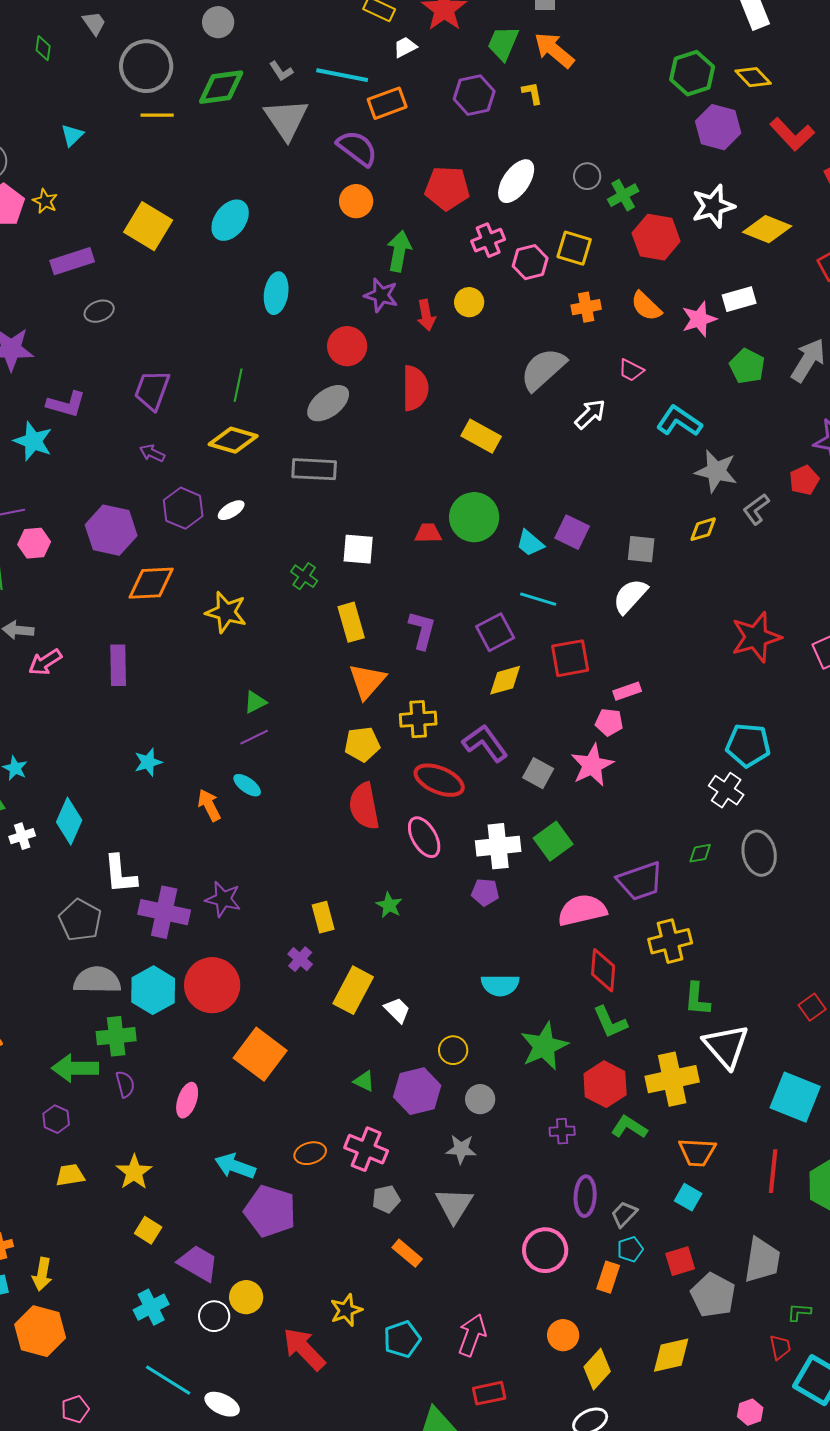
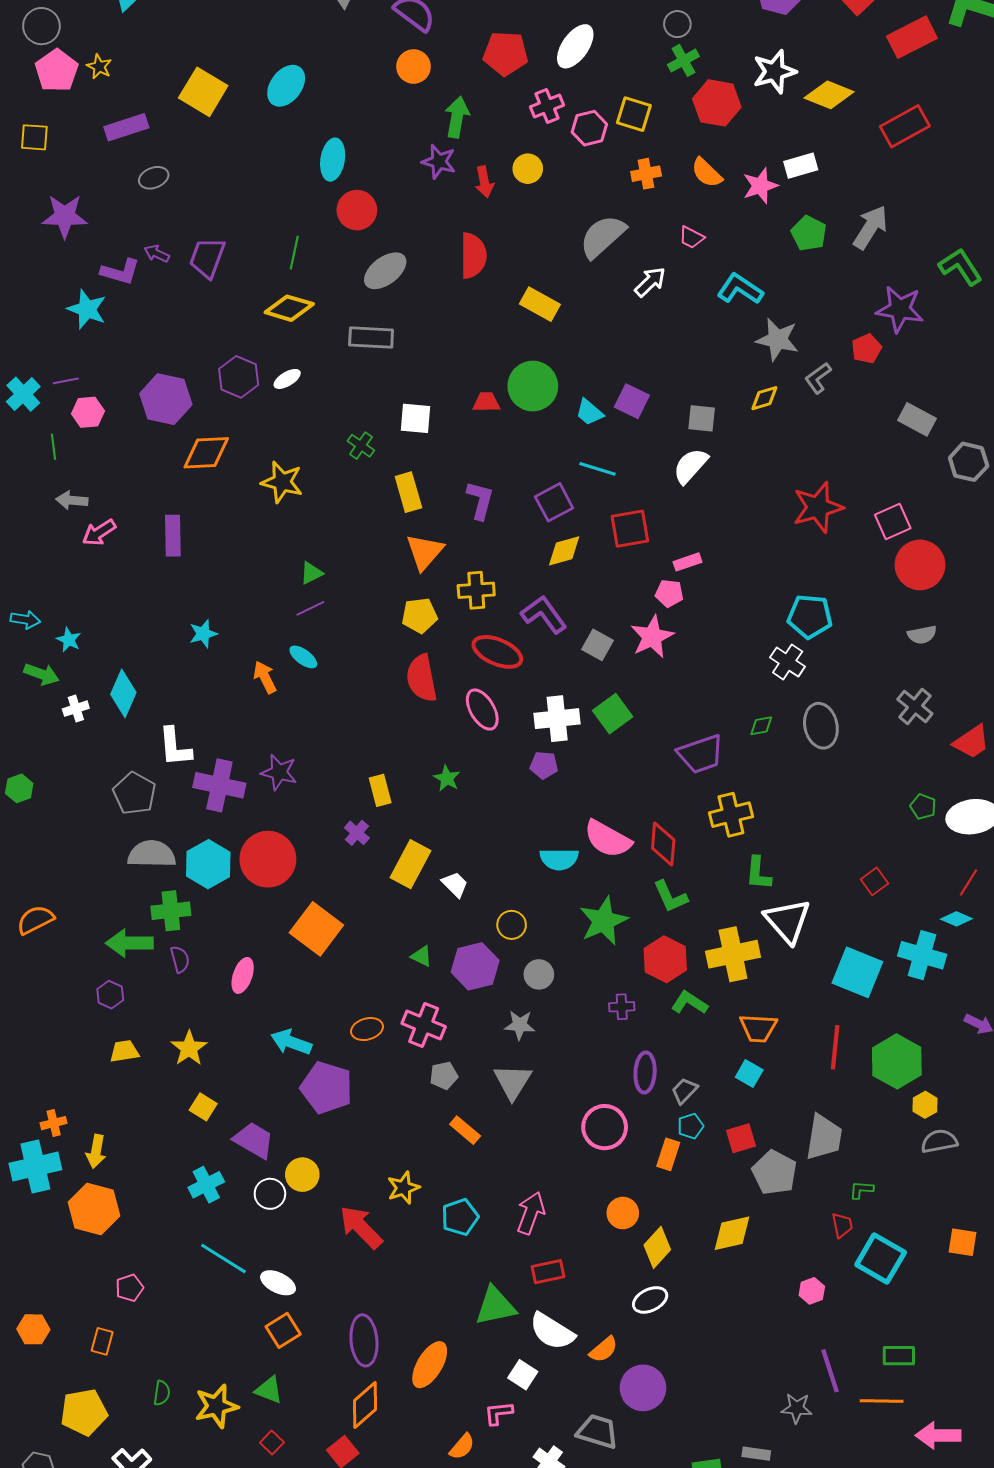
gray circle: (587, 176) -> (677, 24), moved
red circle: (347, 346) -> (357, 210), moved
purple arrow: (152, 453) -> (157, 254), moved
pink semicircle: (582, 910) -> (608, 839), moved, turned -138

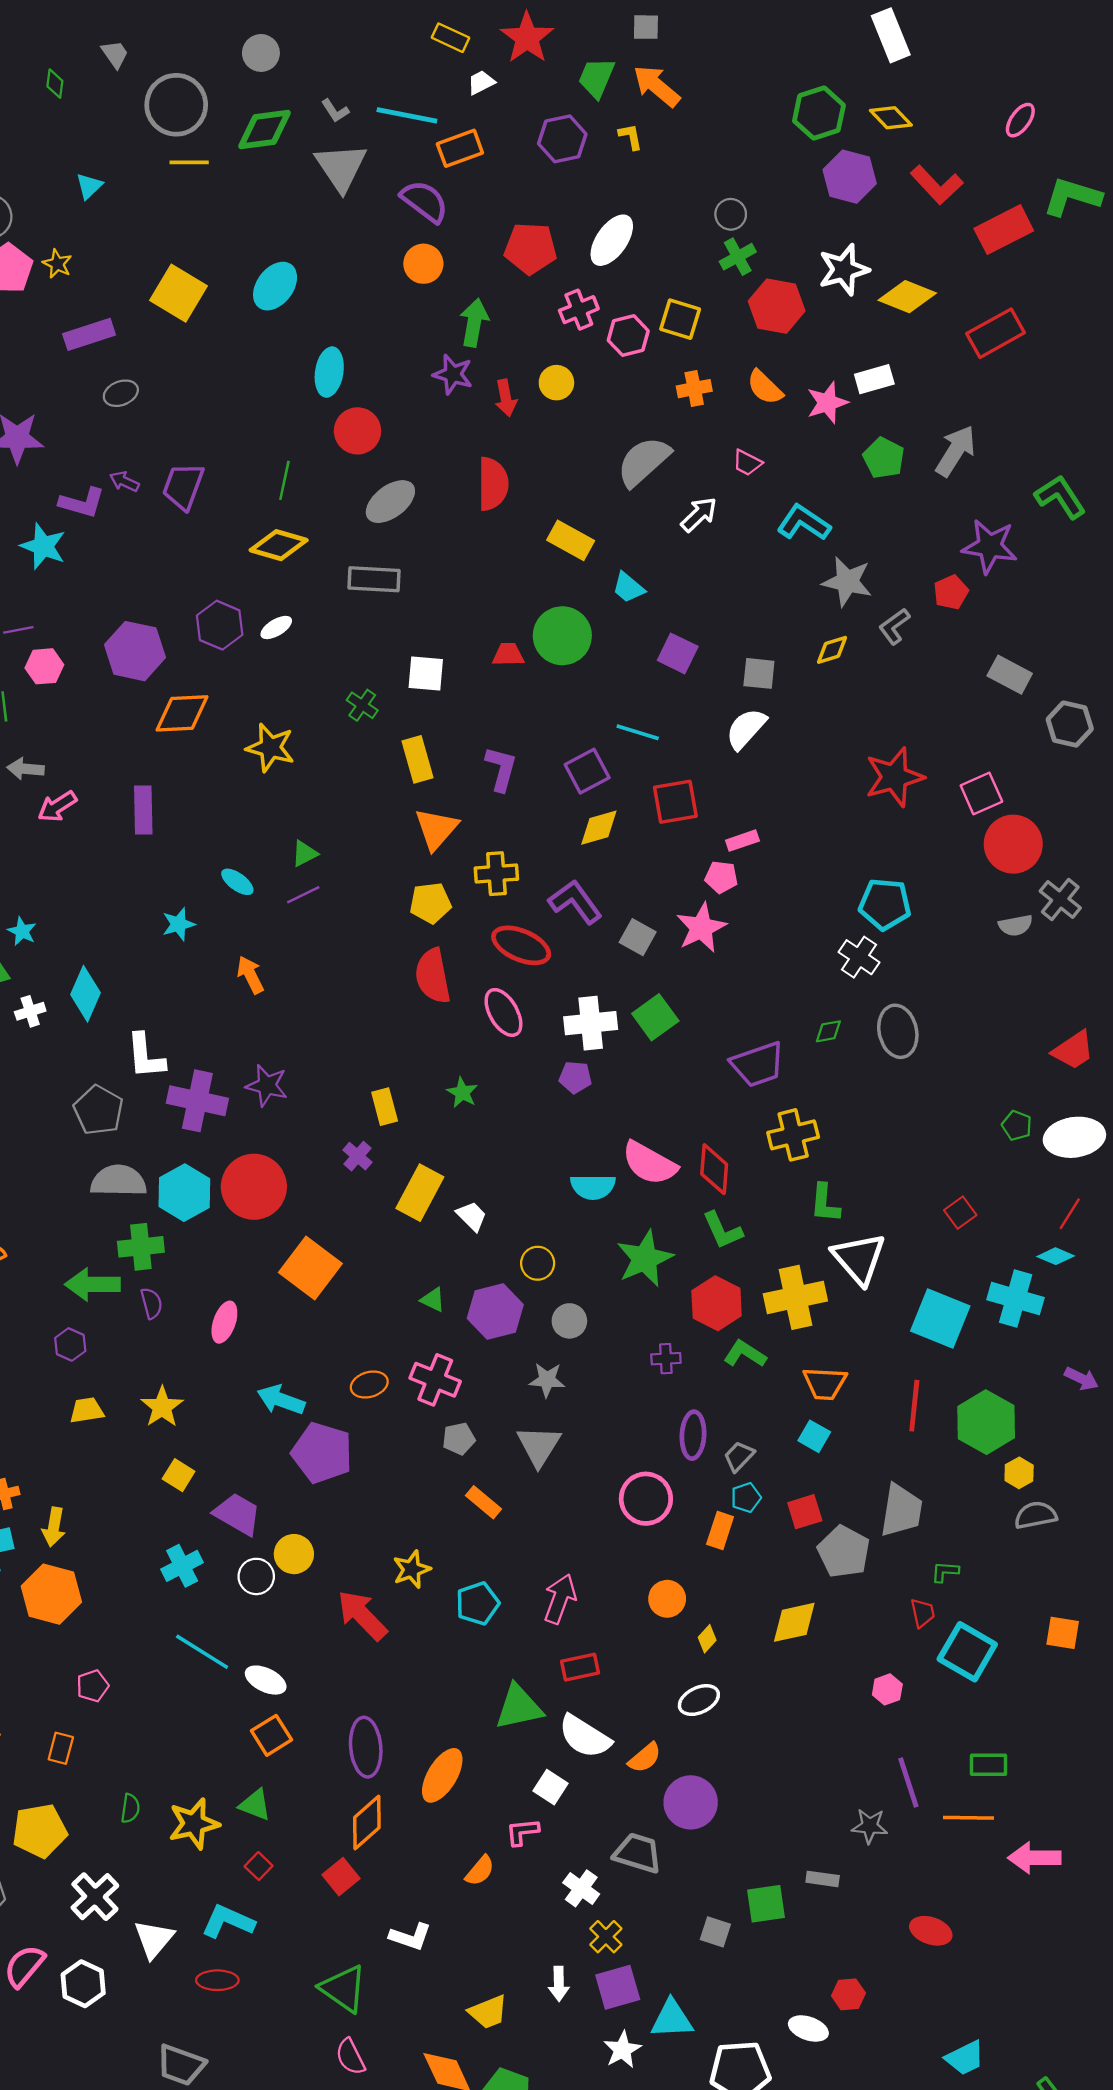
cyan trapezoid: (589, 412) -> (628, 587), moved
cyan ellipse: (303, 657) -> (237, 882), moved
gray cross: (915, 707) -> (1060, 899), moved
yellow diamond: (657, 1247) -> (707, 1639), size x0.6

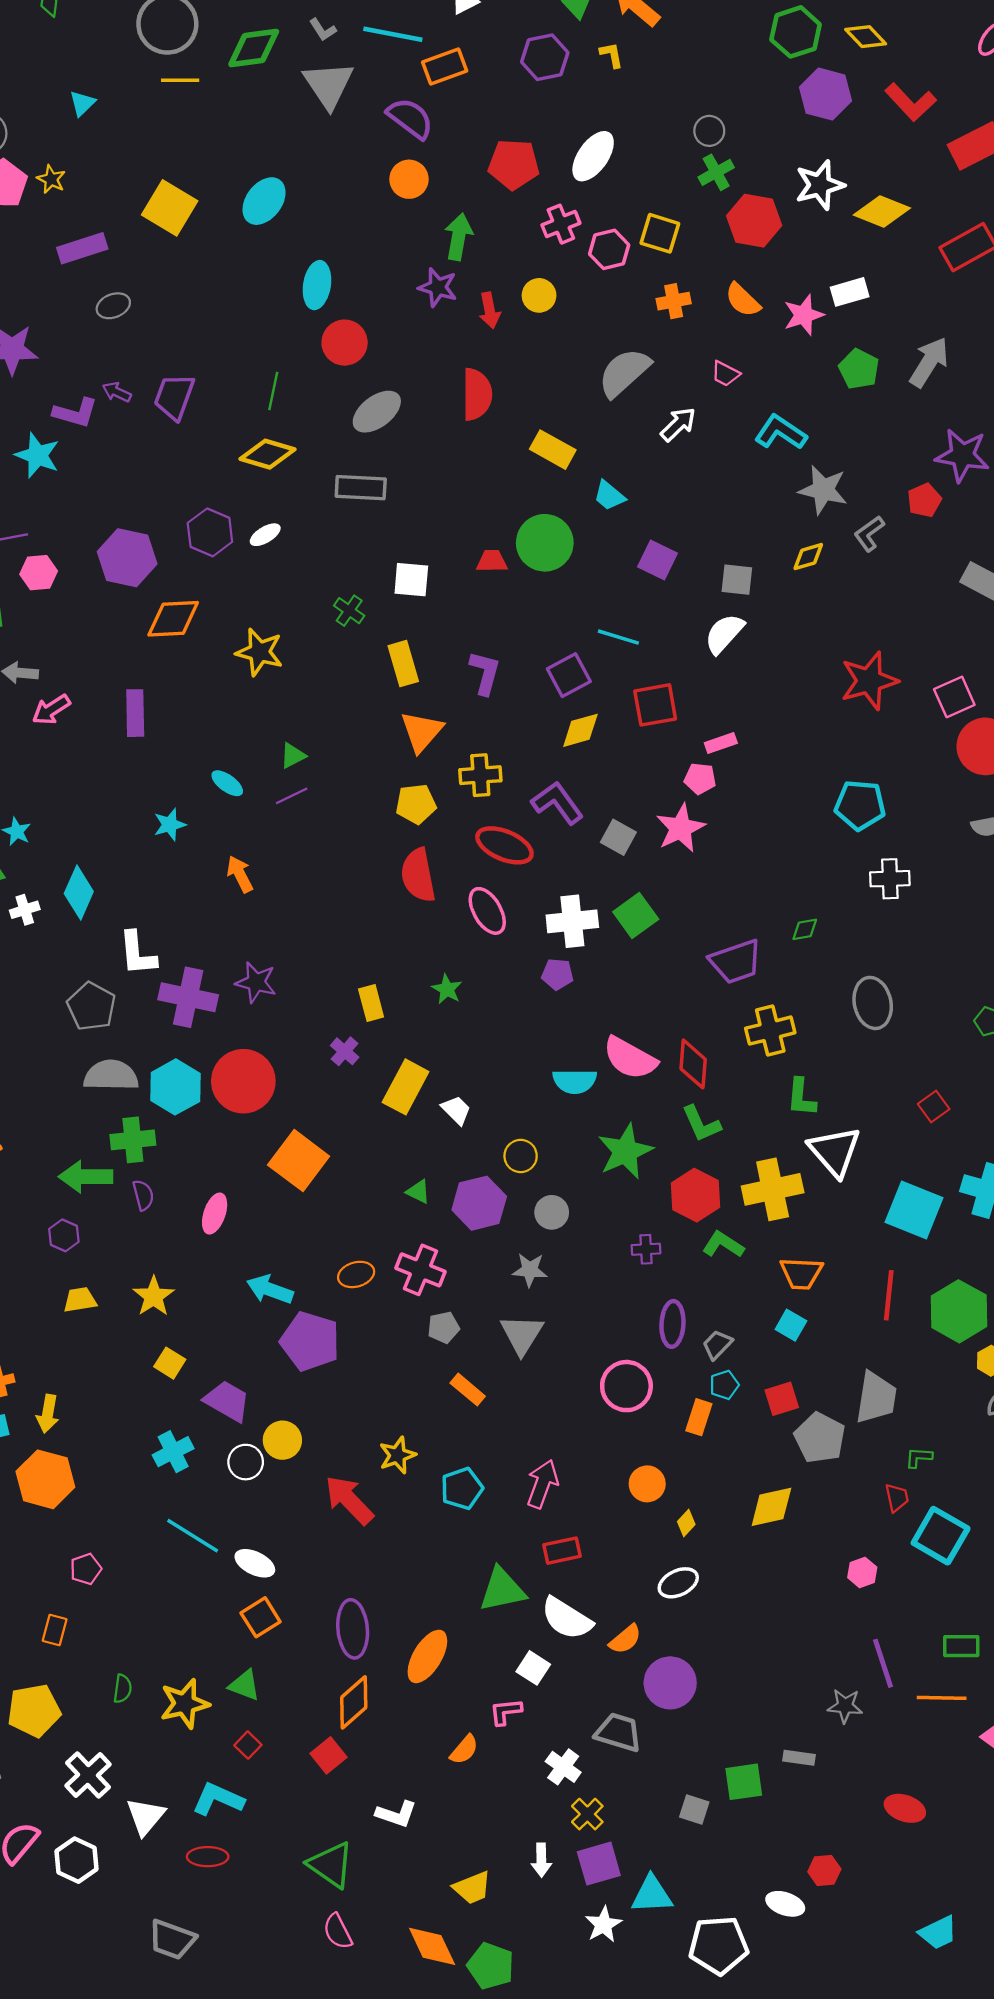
white cross: (859, 957) -> (890, 879), moved, turned -36
gray ellipse: (898, 1031) -> (873, 1003), moved

